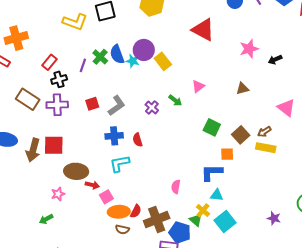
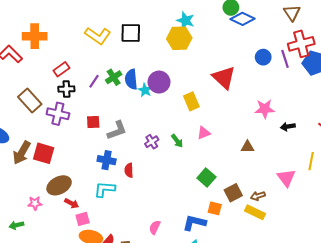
yellow rectangle: (163, 61) -> (191, 101), moved
brown ellipse: (76, 171) -> (59, 185), turned -45

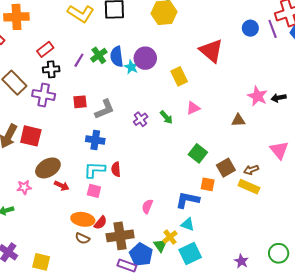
pink star: (265, 109) -> (257, 96), moved, turned 30
red semicircle: (129, 170) -> (116, 169), moved
pink square: (83, 219) -> (94, 191), moved, turned 32

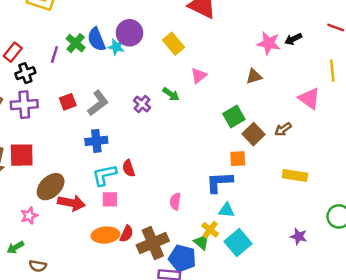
green square: (198, 153) -> (234, 117), moved, turned 36
red arrow: (62, 186) -> (71, 203), size x1.5
yellow rectangle: (249, 187) -> (295, 175), moved
brown semicircle: (82, 238) -> (38, 266), moved

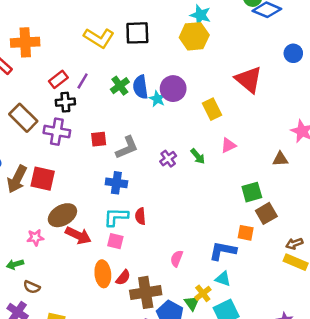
purple line: (54, 55) -> (83, 81), moved
brown arrow: (283, 129) -> (294, 244), moved
orange ellipse: (105, 235) -> (103, 274), turned 75

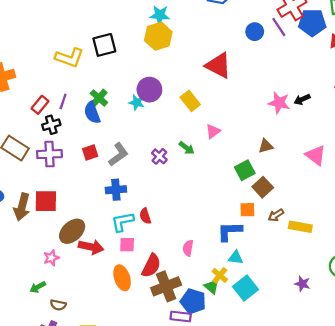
blue semicircle: (140, 87) -> (92, 113), moved
brown triangle: (280, 159) -> (266, 146), moved
brown arrow: (294, 244) -> (276, 215), moved
red semicircle: (123, 278) -> (151, 266), moved, size x1.5

